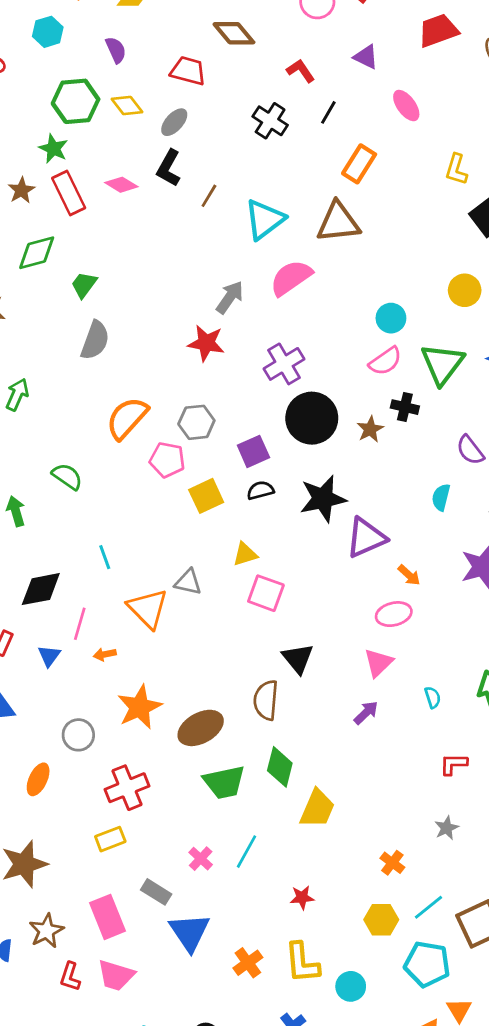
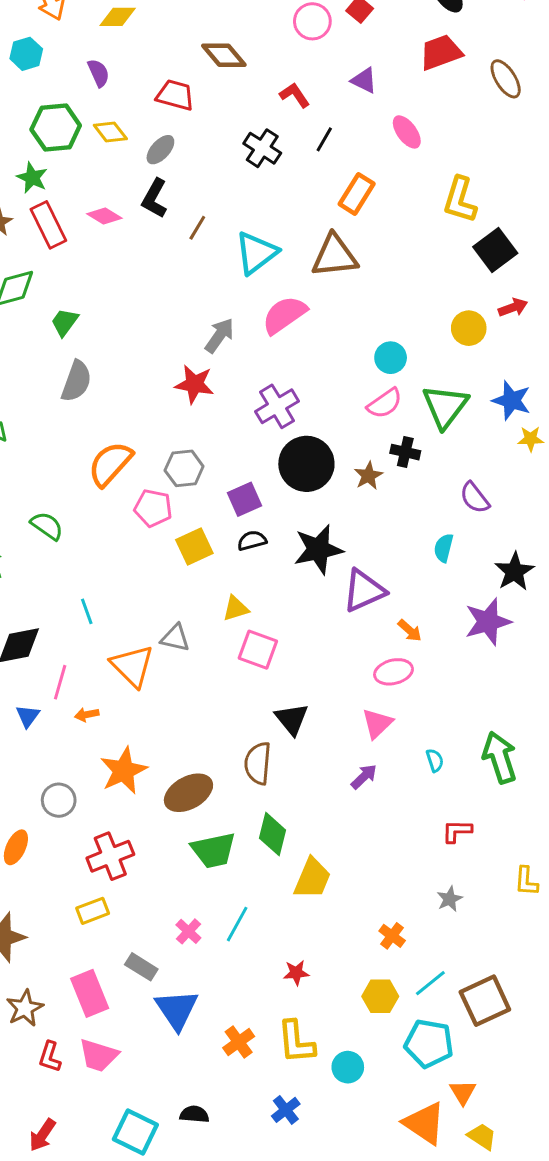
yellow L-shape: (456, 169) -> (460, 200), size x1.4

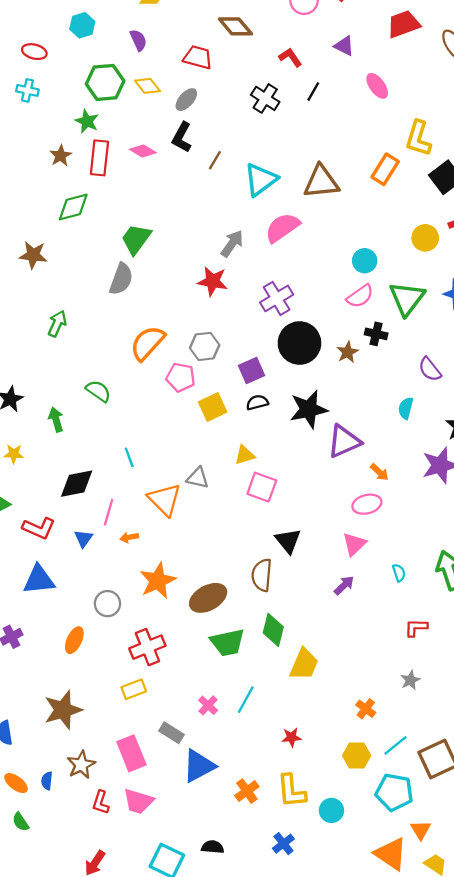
orange rectangle: (357, 194) -> (385, 169), moved
red rectangle: (48, 225) -> (99, 158), turned 32
green trapezoid: (65, 322) -> (136, 239), moved, size x1.4
blue triangle: (177, 1010) -> (199, 766), turned 36

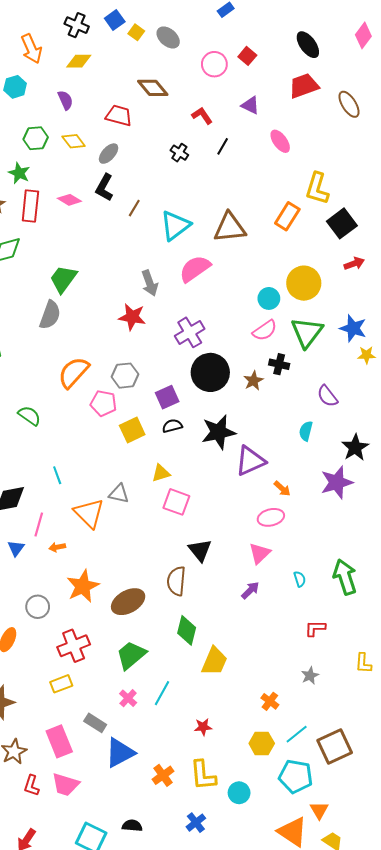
green hexagon: (105, 82) -> (36, 138), size x0.7
black cross: (265, 98) -> (179, 153), size x0.7
yellow circle: (425, 238) -> (304, 283), moved, size x1.4
gray arrow: (232, 244) -> (150, 283), turned 125
green trapezoid: (227, 642) -> (131, 655), moved, turned 152

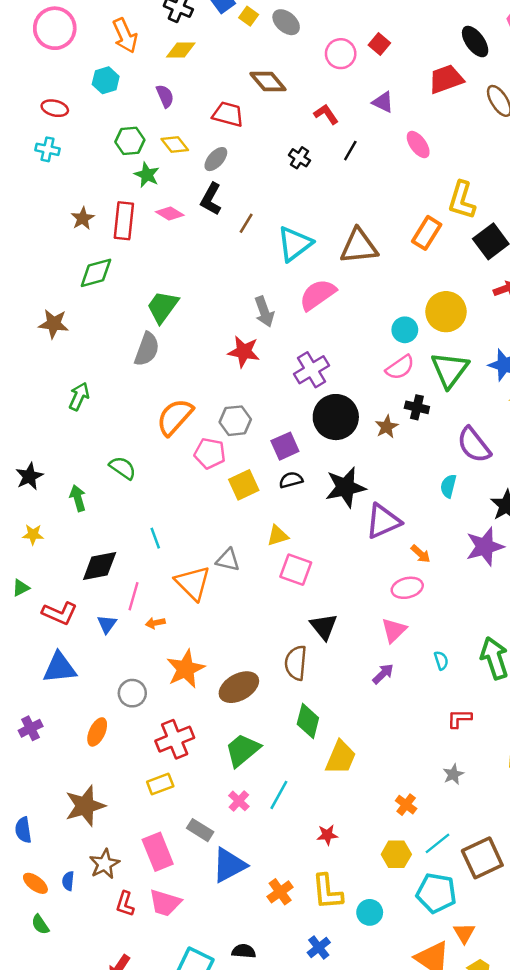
black ellipse: (308, 45) -> (475, 42), moved
green star: (19, 173) -> (147, 175), moved
purple semicircle: (327, 396) -> (474, 445), size x1.4

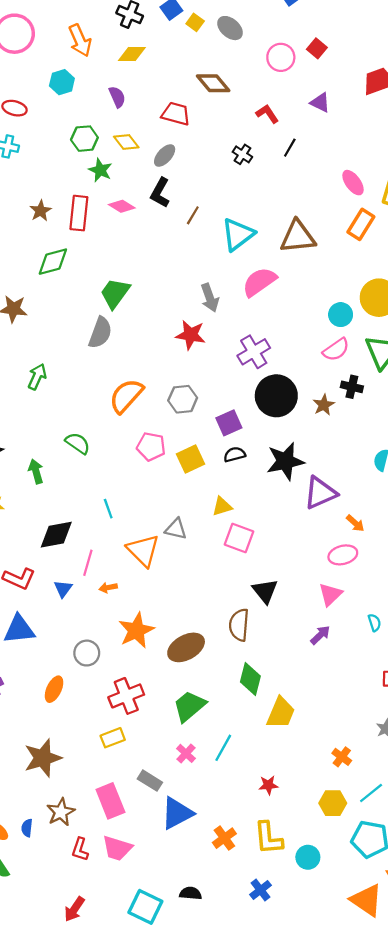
pink ellipse: (418, 144) -> (353, 183), moved
pink pentagon: (210, 453) -> (151, 447), moved

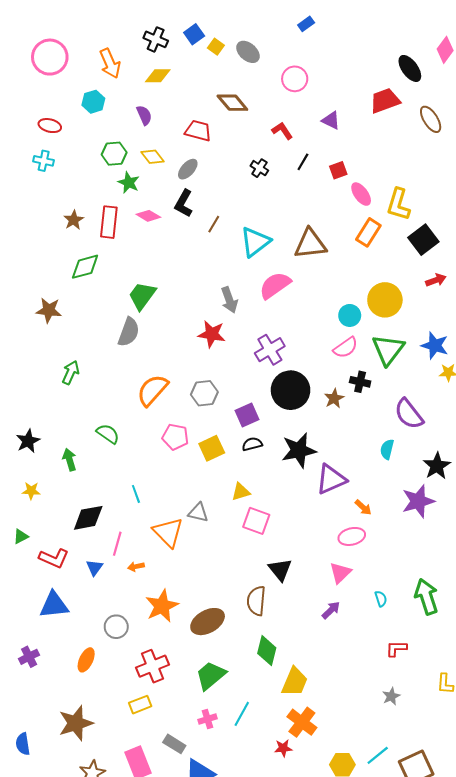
red square: (317, 48) -> (338, 170), moved, turned 30
pink cross: (186, 753) -> (208, 719), turned 30
orange cross: (342, 757) -> (302, 722), moved, size x1.6

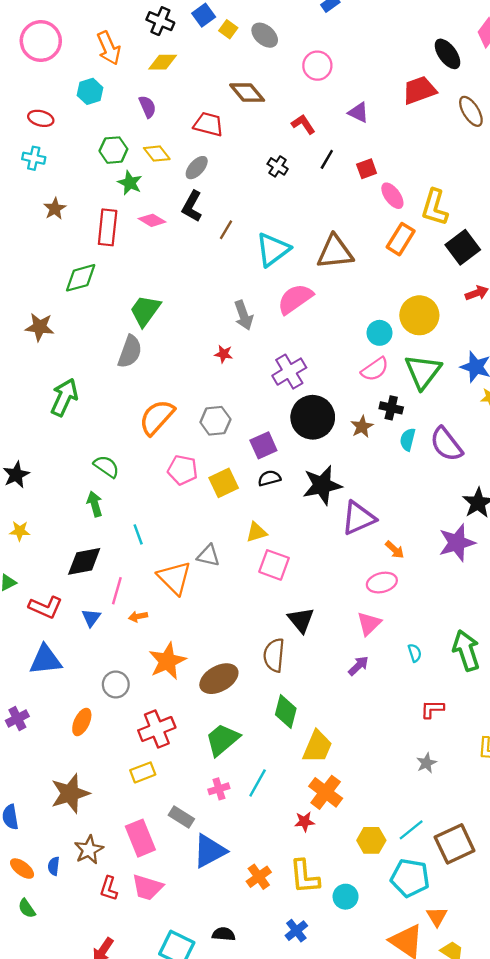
brown star: (74, 220) -> (55, 209), moved
red star: (212, 334) -> (224, 354), size x0.6
green arrow: (71, 373) -> (64, 397), size x1.4
cyan semicircle: (387, 449) -> (408, 440), moved
green arrow: (70, 460) -> (95, 504), moved

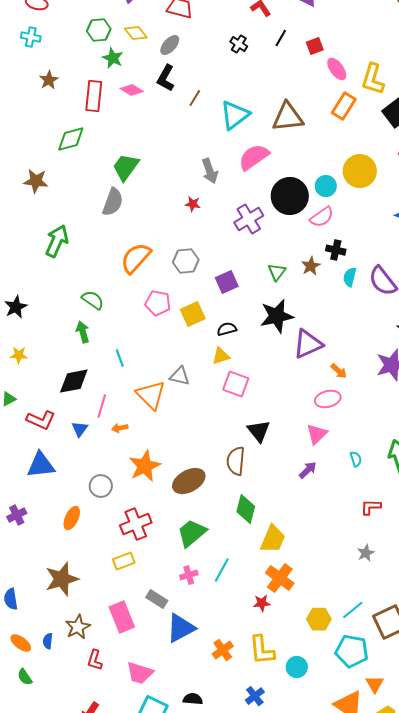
green triangle: (423, 372) -> (277, 272), moved, size x0.6
black circle: (313, 417) -> (290, 196), moved
black semicircle: (269, 478) -> (227, 329), moved
pink trapezoid: (147, 887) -> (140, 673), moved

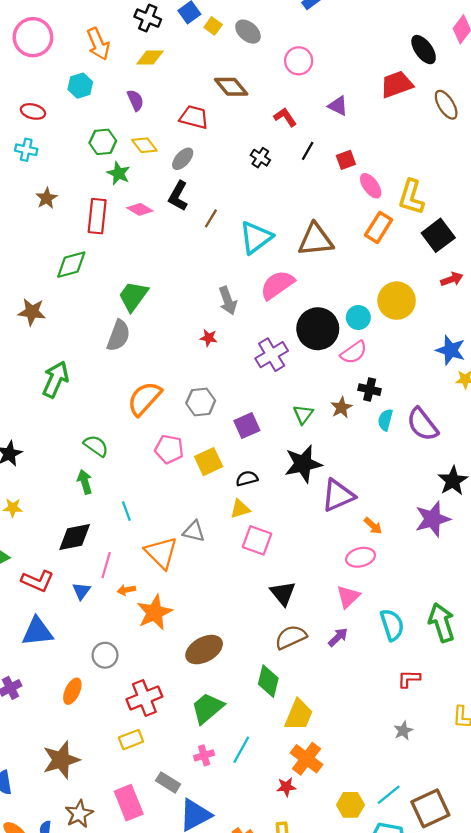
cyan semicircle: (356, 459) -> (392, 625), size x1.8
brown semicircle: (236, 461) -> (291, 637), moved, turned 60
orange star: (145, 466) -> (155, 612), moved

